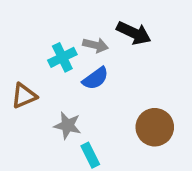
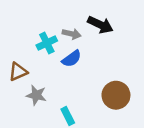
gray star: (68, 125) -> (36, 95), moved

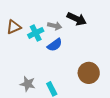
brown triangle: (18, 72) -> (14, 27), moved
gray star: (36, 95) -> (28, 84), moved

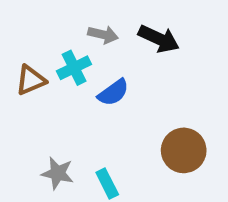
gray arrow: (55, 26) -> (103, 35), moved
brown triangle: (14, 27) -> (31, 80), moved

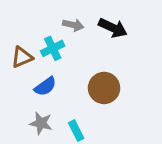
blue semicircle: (113, 93) -> (45, 87), moved
brown circle: (184, 150) -> (104, 88), moved

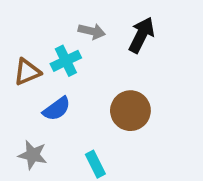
black arrow: (113, 28) -> (142, 35), turned -88
gray star: (41, 123) -> (33, 155), moved

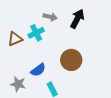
blue semicircle: (57, 109) -> (38, 70), moved

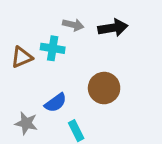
black arrow: (77, 19) -> (113, 28), turned 54
cyan cross: (36, 33) -> (53, 48), turned 35

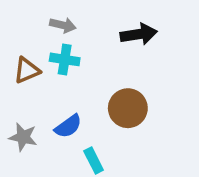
gray arrow: (73, 25) -> (63, 25), moved
gray star: (26, 123) -> (23, 137), moved

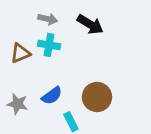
black arrow: (139, 34) -> (90, 24), moved, turned 40
brown circle: (128, 108) -> (97, 97), moved

